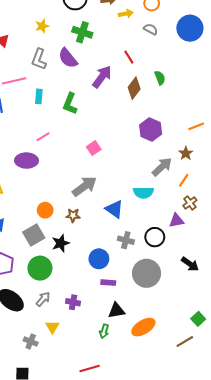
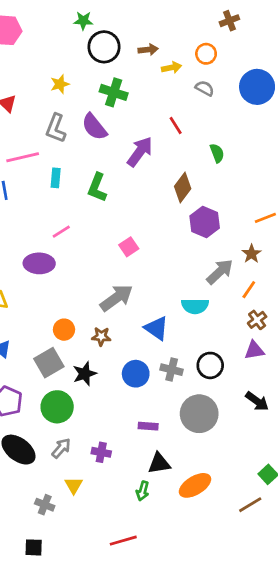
brown diamond: (134, 88) -> (183, 188), moved
purple triangle: (176, 221) -> (254, 350), moved
blue circle: (99, 259) -> (136, 374), moved

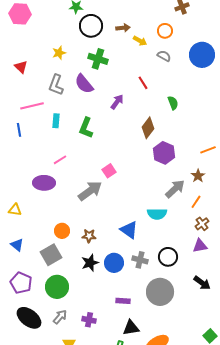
yellow arrow: (172, 68) -> (140, 41), turned 40
purple arrow: (140, 152) -> (117, 102), size x0.7
gray arrow: (116, 298) -> (90, 191), moved
black star: (85, 374) -> (90, 263), moved

